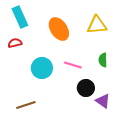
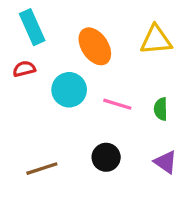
green semicircle: (103, 60) -> (161, 109), moved
cyan circle: (42, 68) -> (69, 90), moved
black circle: (86, 88) -> (106, 157), moved

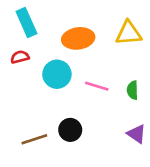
orange ellipse: (95, 46) -> (78, 38), turned -64
black circle: (106, 157) -> (70, 130), moved

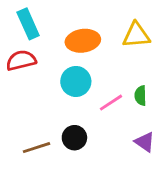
red semicircle: (20, 57) -> (21, 60), size x1.5
cyan circle: (57, 74) -> (76, 81), moved
pink line: (97, 86) -> (111, 103), moved, turned -50

